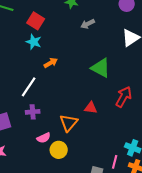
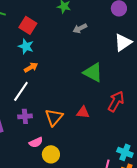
orange arrow: (51, 63) -> (31, 67), moved
orange triangle: (69, 123) -> (54, 117), moved

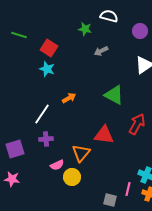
orange arrow: (31, 67) -> (69, 98), moved
red triangle: (83, 112) -> (104, 135), size x1.5
orange triangle: (54, 117) -> (81, 153), moved

